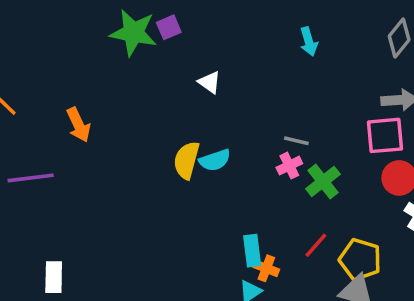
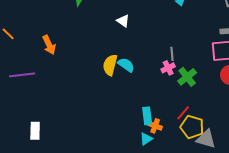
gray line: (296, 141) -> (172, 54), turned 72
cyan semicircle: (215, 160) -> (126, 65), turned -126
yellow pentagon: (360, 259) -> (192, 127), moved

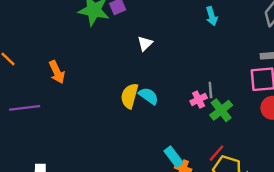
white triangle: (123, 21) -> (145, 44), turned 40
gray line: (172, 54) -> (210, 90), moved
cyan rectangle: (147, 116) -> (174, 157), turned -30

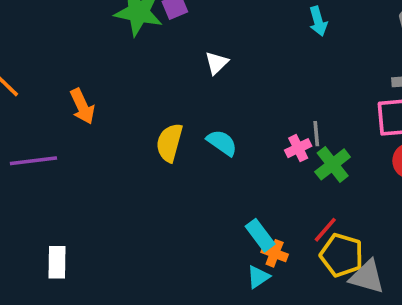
yellow semicircle: (129, 96) -> (169, 143), moved

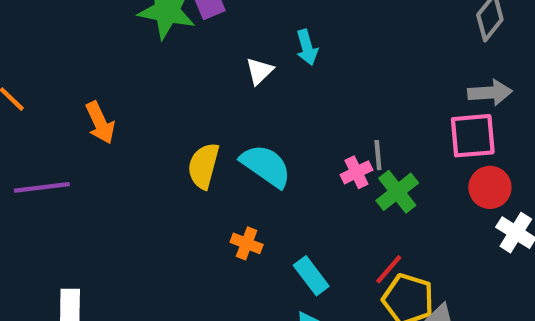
cyan arrow: (318, 21) -> (307, 47), moved
cyan semicircle: (222, 143) -> (266, 166), size x1.4
orange cross: (275, 253) -> (247, 243), moved

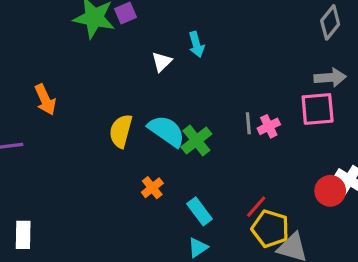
pink cross: (356, 172) -> (269, 126), moved
red circle: (490, 187) -> (330, 191), moved
green cross: (397, 192) -> (196, 140), moved
orange cross: (247, 243) -> (152, 188), turned 30

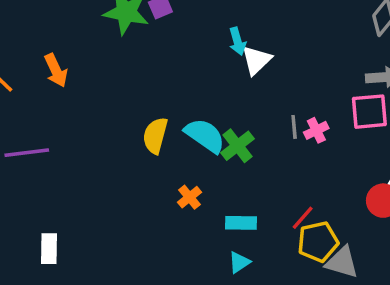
white triangle: (162, 62) -> (256, 60), moved, size x1.4
orange arrow: (45, 100) -> (56, 70), moved
cyan rectangle: (200, 211) -> (241, 223), turned -52
yellow pentagon: (270, 229) -> (318, 242), turned -30

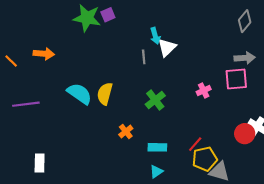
orange arrow: (56, 70) -> (44, 54), turned -60
gray line: (294, 127) -> (144, 57), moved
cyan semicircle: (205, 135) -> (80, 94), moved

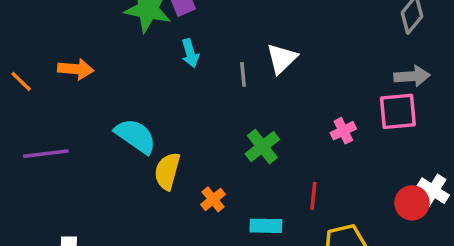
cyan arrow: (155, 36) -> (190, 53), moved
yellow semicircle: (105, 94) -> (167, 171), moved
red line: (195, 144) -> (313, 196), moved, turned -35

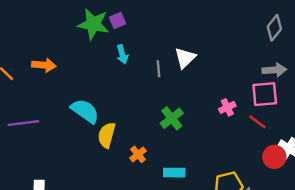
red line: (313, 196) -> (257, 122), moved, turned -60

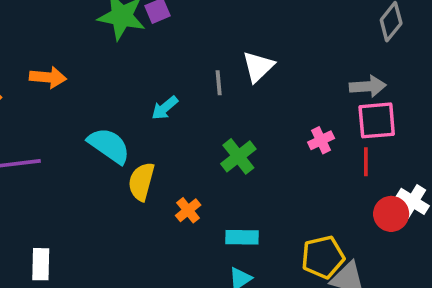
cyan arrow: (122, 54) -> (165, 108), moved, turned 66
gray arrow: (274, 70) -> (368, 86), moved
red line: (257, 122) -> (366, 162), turned 54

